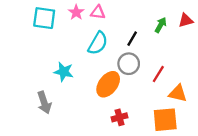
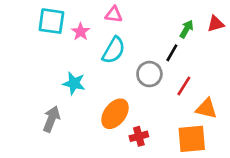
pink star: (76, 12) -> (81, 32), moved
black line: (132, 39) -> (172, 53), moved
orange ellipse: (108, 84) -> (115, 114), moved
gray arrow: (44, 103) -> (51, 119), turned -140

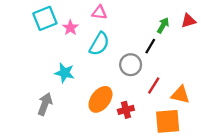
cyan square: (51, 21) -> (45, 18), turned -30
red line: (184, 86) -> (154, 86), moved
red cross: (139, 136) -> (126, 110), moved

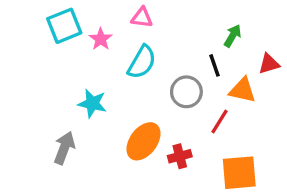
red triangle: (188, 21) -> (269, 64), moved
black line: (150, 46) -> (214, 65), turned -49
orange triangle: (180, 95) -> (243, 90), moved

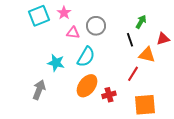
pink triangle: (142, 18) -> (73, 33), moved
pink star: (101, 39) -> (64, 13), moved
cyan semicircle: (142, 62) -> (86, 57), moved
gray circle: (186, 92) -> (96, 26), moved

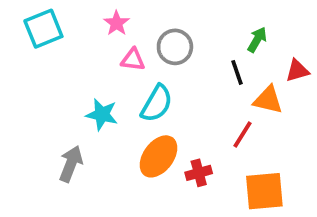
cyan square: (39, 16) -> (43, 29), moved

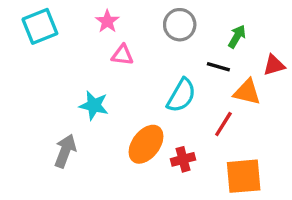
gray circle: (175, 47) -> (180, 25), moved
black line: (237, 72) -> (218, 67), turned -55
cyan semicircle: (157, 103) -> (181, 95), moved

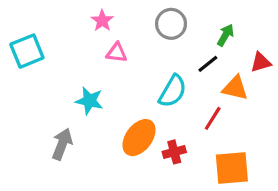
cyan square: (40, 26) -> (27, 51), moved
black line: (218, 67) -> (208, 64), turned -55

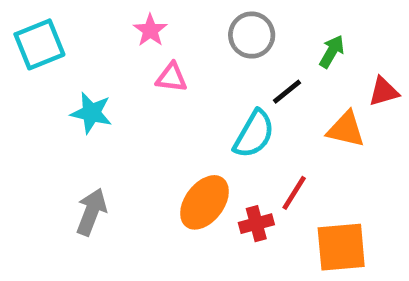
cyan square: (27, 51) -> (39, 44), moved
black line: (208, 64) -> (287, 92), moved
cyan star: (89, 101) -> (91, 113), moved
red line: (213, 118) -> (294, 193), moved

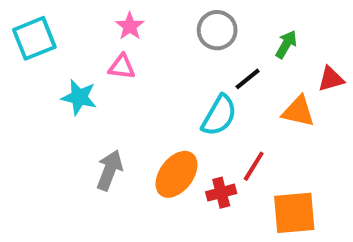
pink triangle: (171, 77) -> (122, 67), moved
gray arrow: (91, 212) -> (110, 170), moved

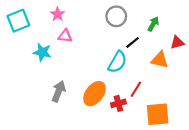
pink star: (130, 26) -> (58, 14), moved

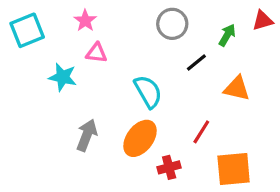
red triangle: (177, 42) -> (263, 21), moved
cyan semicircle: (117, 62) -> (148, 92), moved, turned -60
red cross: (118, 103) -> (169, 167), moved

